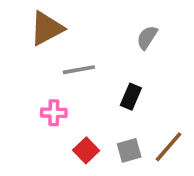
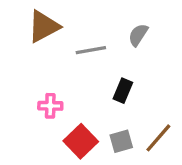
gray line: (79, 70) -> (91, 50), moved
red square: (86, 150) -> (81, 141), size x1.4

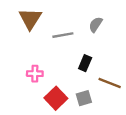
brown triangle: (44, 26) -> (30, 19), turned -30
brown line: (158, 138) -> (110, 83), moved, turned 70

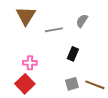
brown line: (110, 83) -> (95, 85), moved
red square: (56, 98) -> (25, 84), moved

